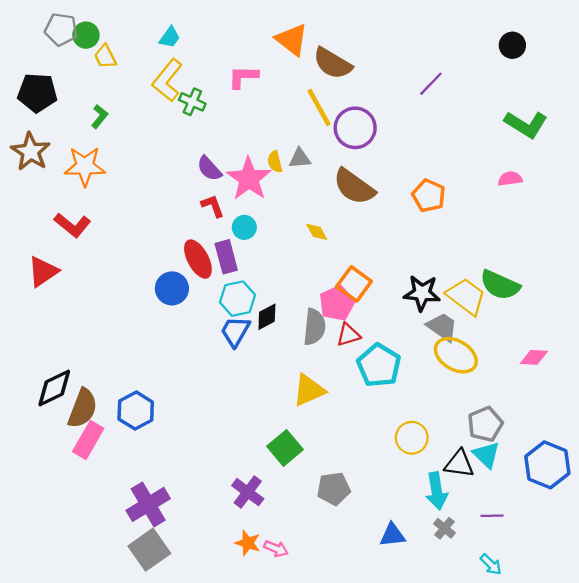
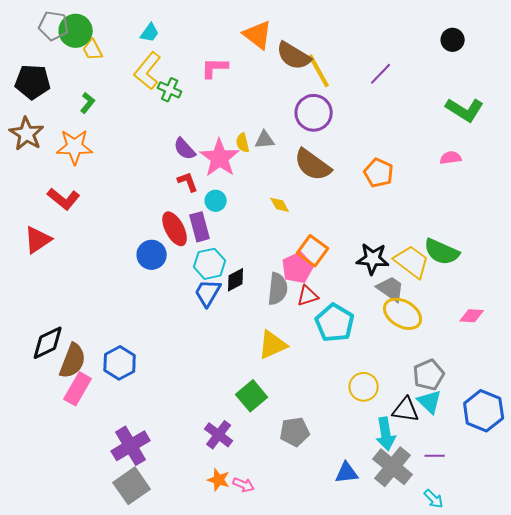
green circle: (86, 35) -> (76, 31), size x1.4
yellow line: (319, 107) -> (319, 71), moved
gray cross: (445, 528) -> (393, 467), size x2.0

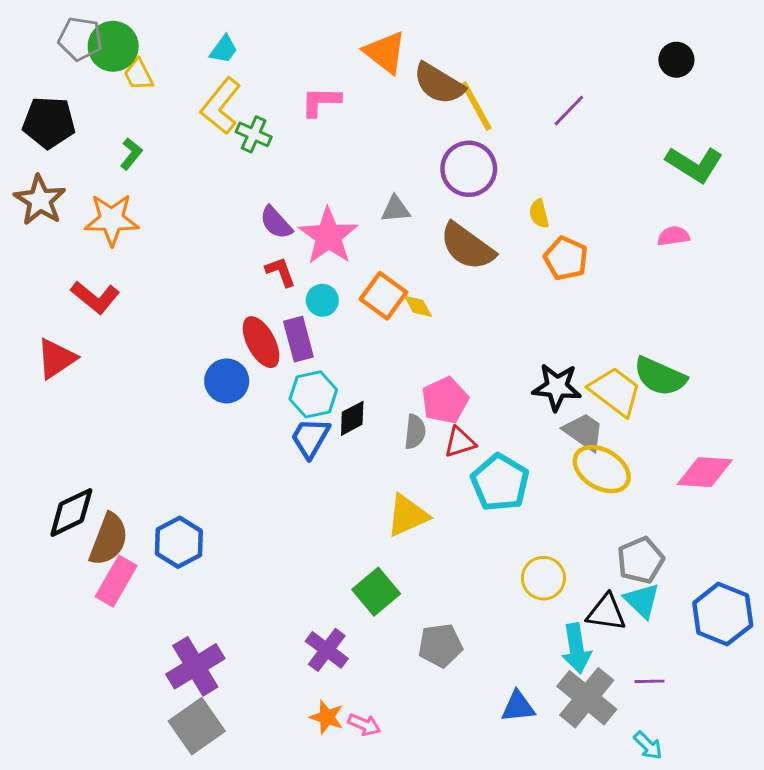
yellow semicircle: (243, 143) -> (539, 214), moved
orange square: (313, 251) -> (384, 296), moved
gray semicircle: (278, 289) -> (415, 432), size x0.7
pink diamond: (472, 316) -> (705, 472), size x1.5

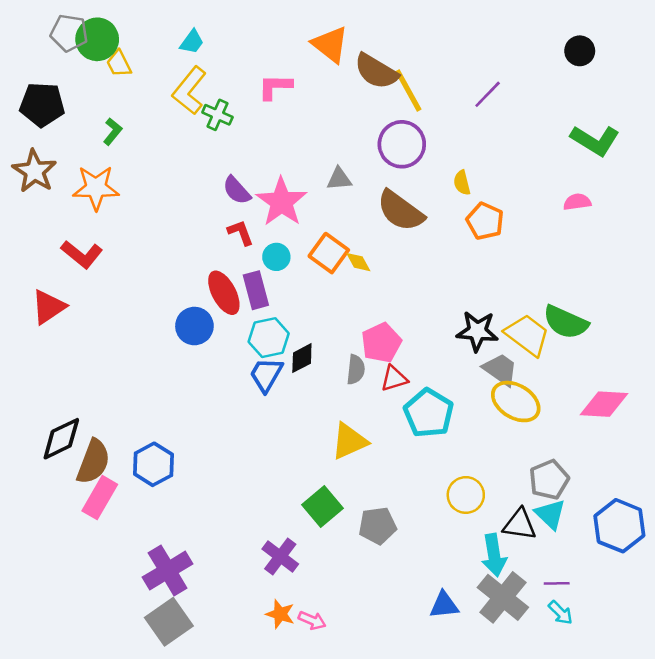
gray pentagon: (440, 645) -> (377, 526), moved
cyan arrow: (648, 746) -> (561, 613), moved

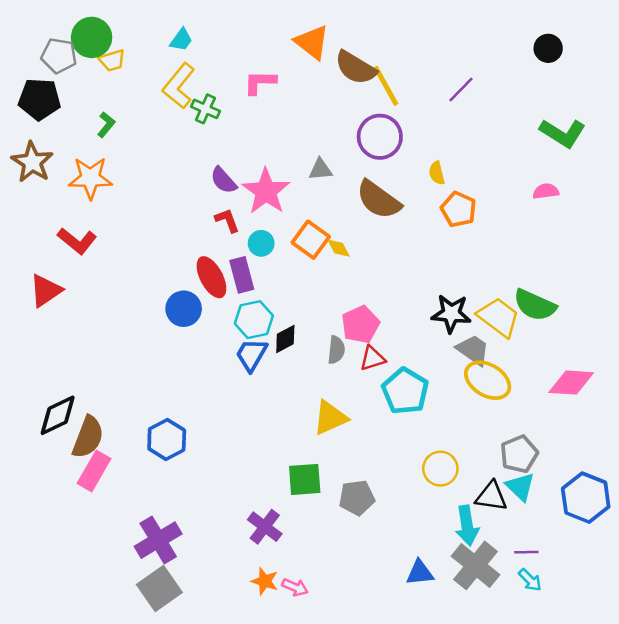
gray pentagon: (69, 33) -> (59, 56), moved
yellow trapezoid: (119, 64) -> (112, 60), turned -80
blue hexagon: (153, 464) -> (167, 440), moved
green square: (322, 507) -> (305, 479), turned 36

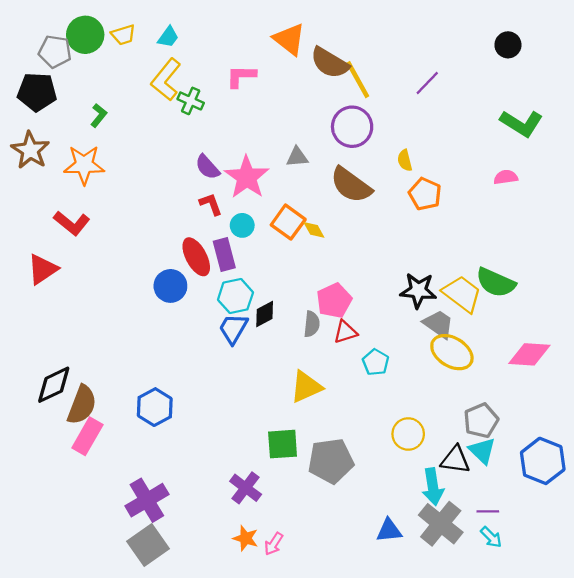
yellow trapezoid: (112, 60) -> (123, 35), moved
cyan pentagon: (405, 391) -> (376, 362), size x0.6
gray pentagon: (357, 498) -> (331, 461), size x1.4
pink arrow: (295, 587) -> (274, 544), turned 100

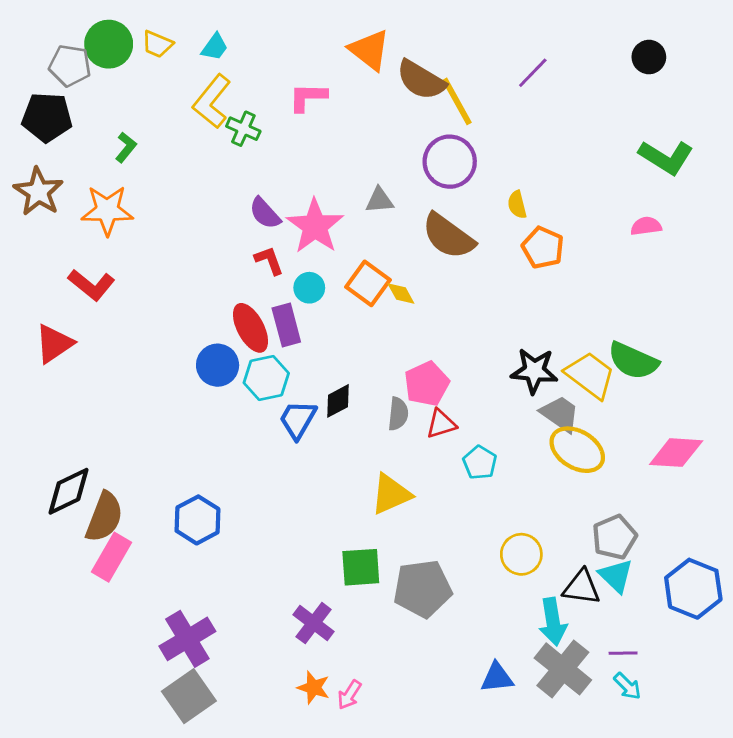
yellow trapezoid: (123, 35) -> (157, 44), turned 40
purple line: (427, 83) -> (533, 73), moved
cyan hexagon: (235, 296) -> (266, 378), moved

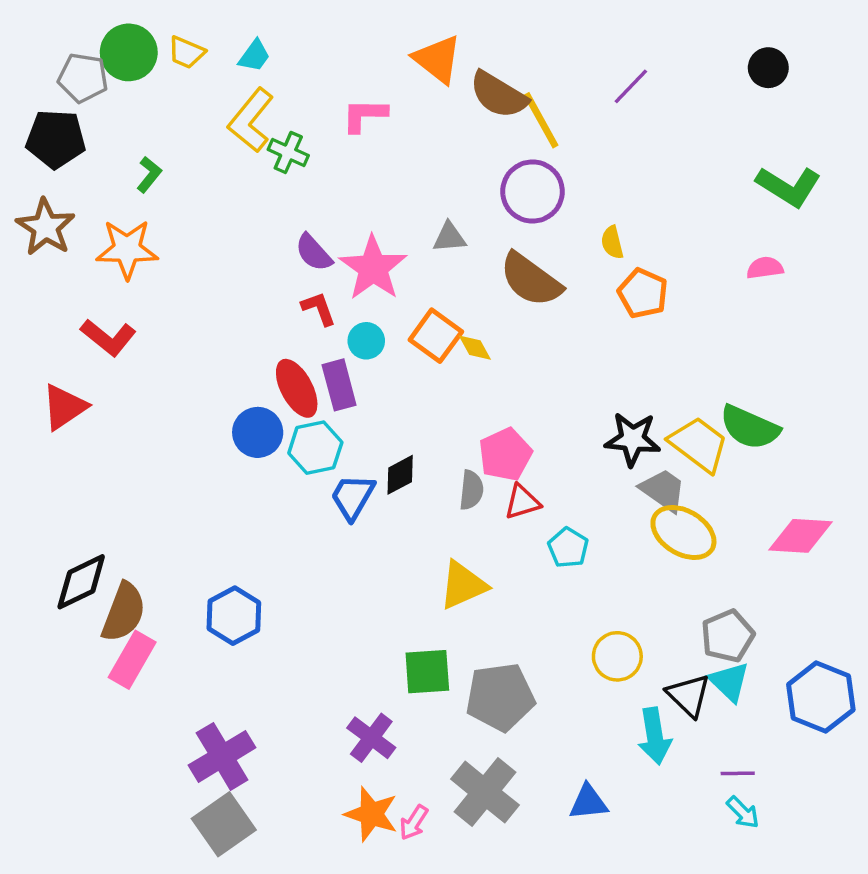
black triangle: (582, 587) -> (689, 695), turned 36
gray cross: (563, 669) -> (485, 792), moved
orange star: (314, 688) -> (371, 814), size x1.4

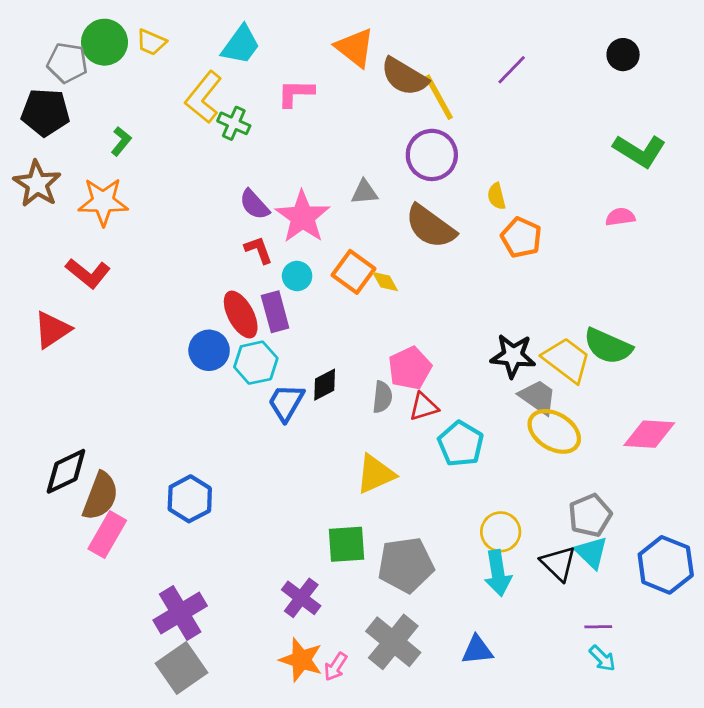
cyan trapezoid: (254, 56) -> (241, 45), moved, size x1.5
cyan pentagon: (568, 548) -> (461, 444), size x1.4
cyan arrow: (655, 736) -> (498, 573), moved

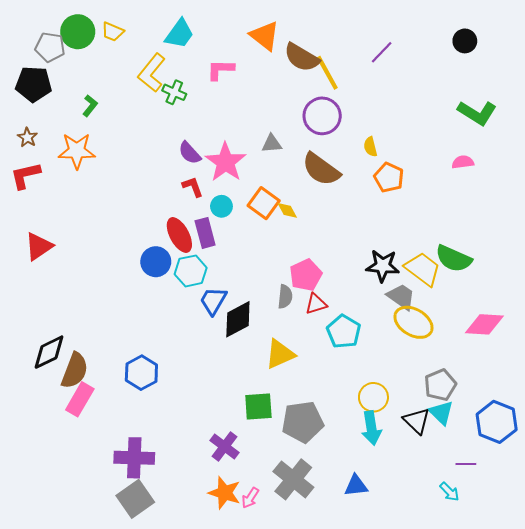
brown star: (37, 184) -> (27, 137), size x0.6
red L-shape: (88, 273) -> (25, 175), moved, turned 128
black diamond: (325, 385) -> (238, 319), moved, size x1.5
purple cross: (180, 613) -> (134, 458), turned 33
purple line: (598, 627) -> (466, 464), moved

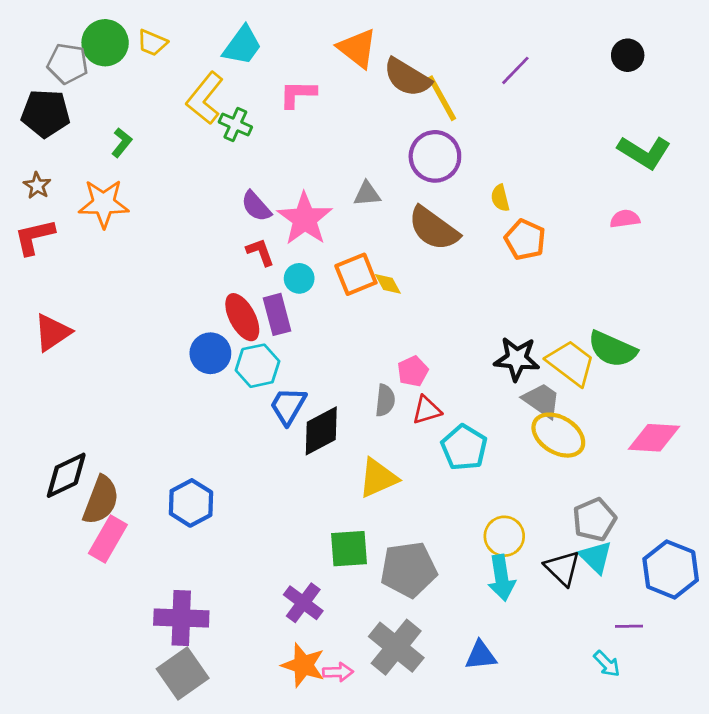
orange square: (264, 203) -> (356, 274), turned 32
pink pentagon: (306, 275) -> (413, 371), size x0.7
pink arrow: (250, 498) -> (338, 672), turned -125

